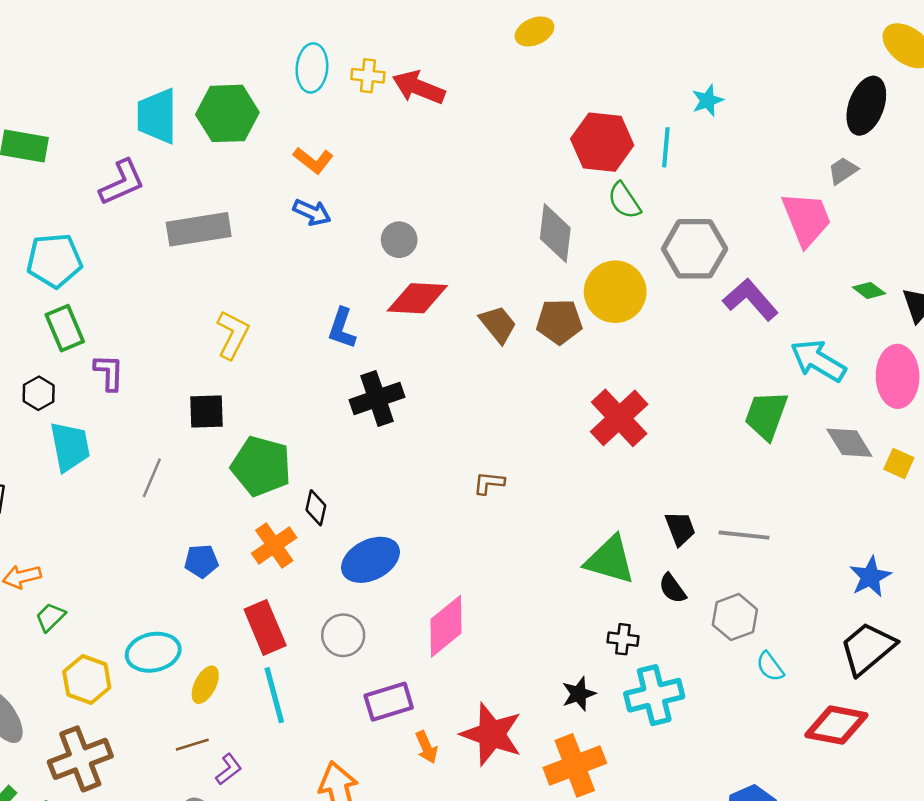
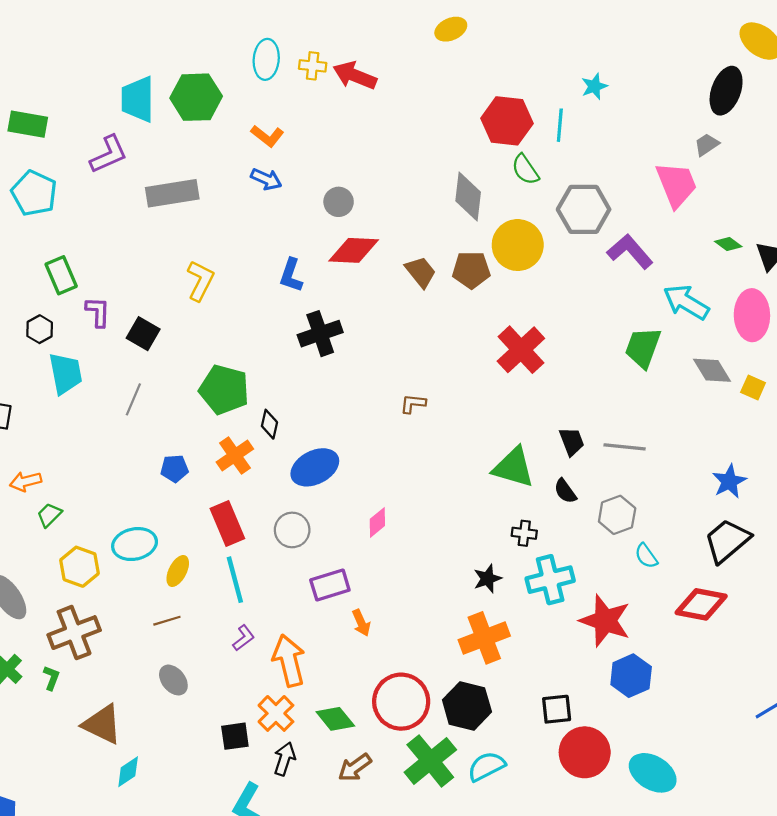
cyan pentagon: (54, 261) -> (34, 193), moved, turned 30
black square: (207, 411) -> (143, 334), moved, turned 32
pink diamond: (446, 626) -> (377, 522), size x0.6
red star: (492, 734) -> (605, 621), moved
purple L-shape: (229, 769) -> (244, 638), moved

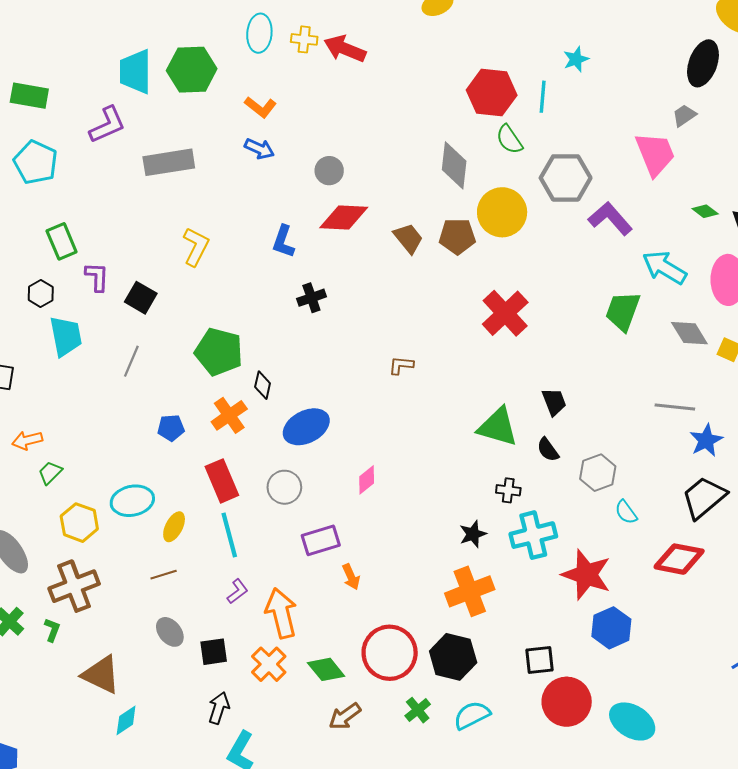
black cross: (320, 334) -> (311, 298), size x0.7
gray line: (625, 447) -> (675, 407), moved
black square: (235, 736) -> (214, 652), moved
black arrow: (285, 759) -> (219, 708), moved
green cross: (430, 761) -> (418, 710), size x0.5

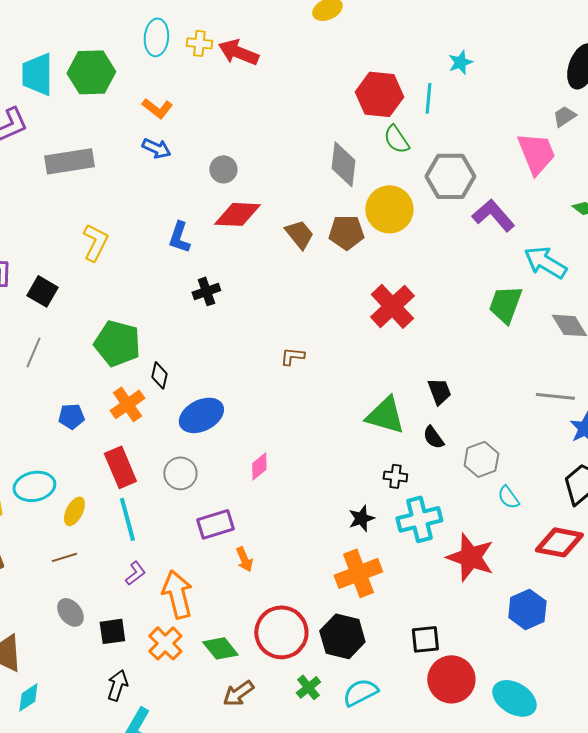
blue hexagon: (611, 628) -> (527, 609), moved

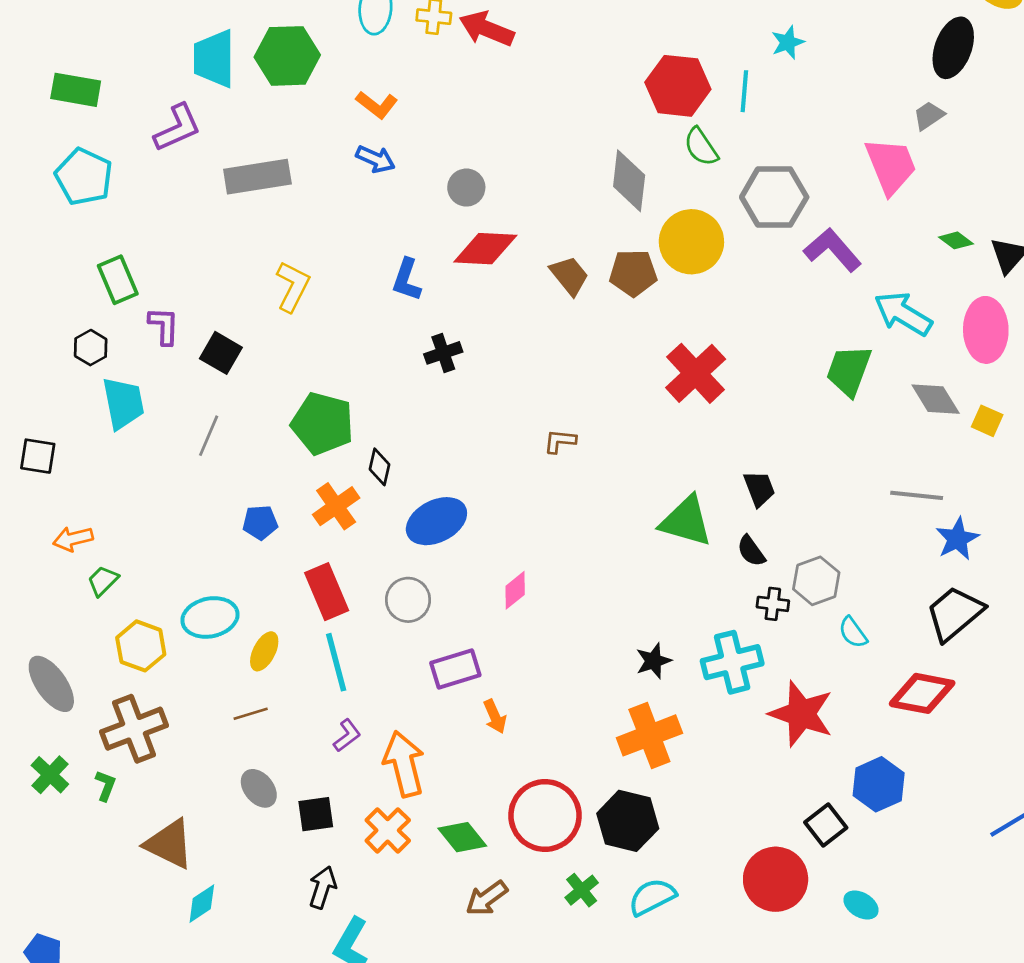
black cross: (395, 476) -> (773, 604), moved
black square: (425, 639) -> (826, 825), moved, turned -32
cyan ellipse: (514, 698) -> (861, 905), size x0.6

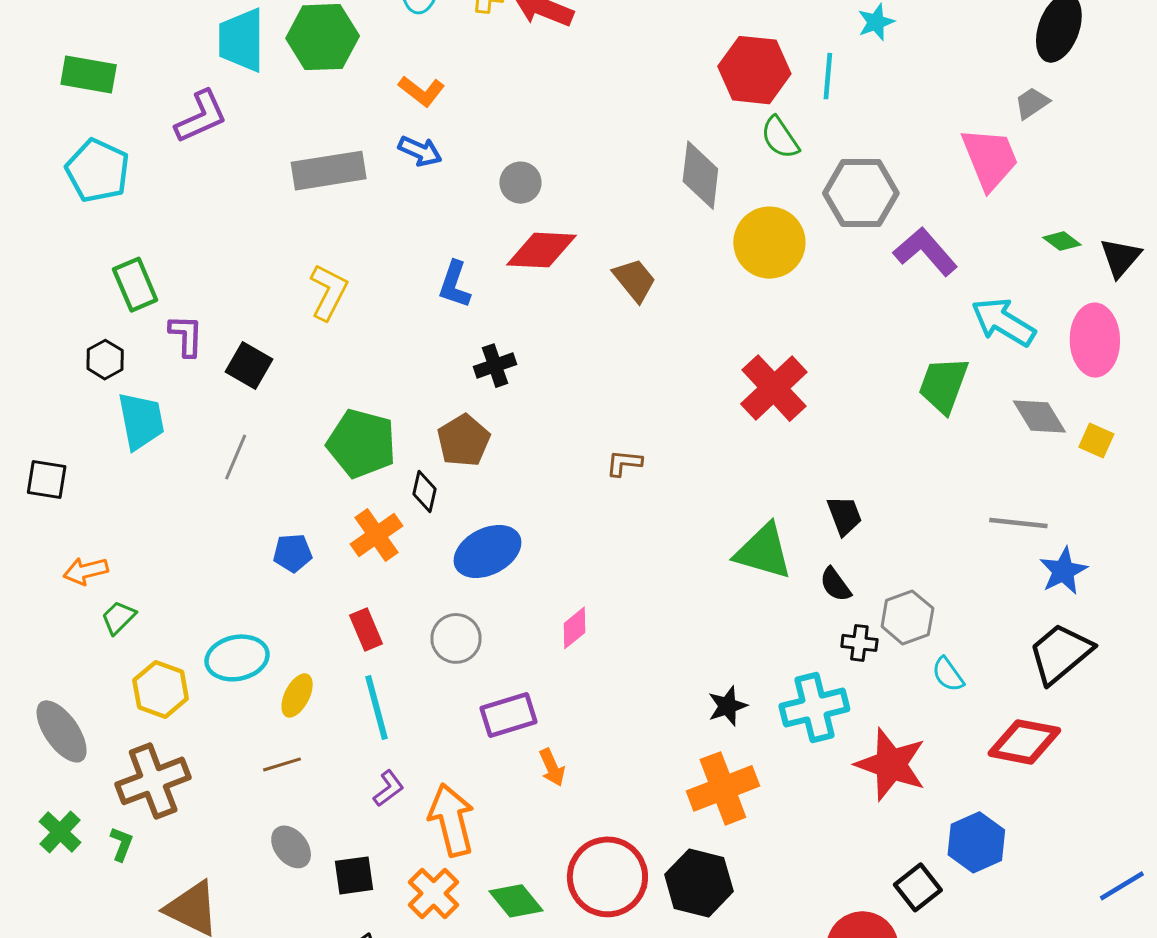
gray rectangle: (257, 177) -> (329, 171), moved
brown pentagon: (633, 273) -> (464, 441), moved, turned -30
red rectangle: (327, 592) -> (366, 629), size x0.7

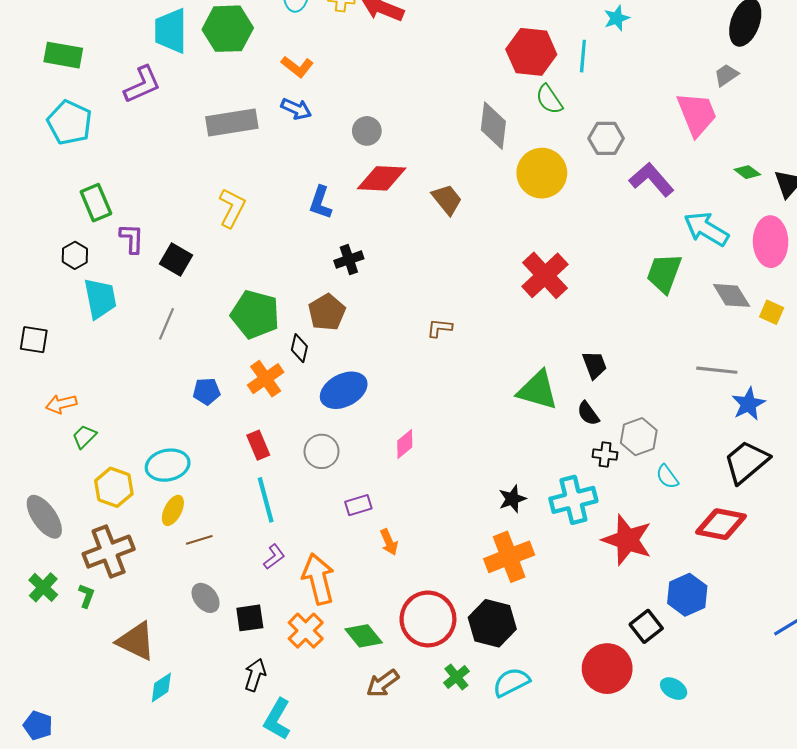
gray hexagon: (861, 193) -> (606, 138), size x0.7
yellow ellipse: (297, 695) -> (173, 510), moved
purple rectangle: (508, 715) -> (358, 505), size x0.7

